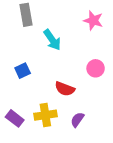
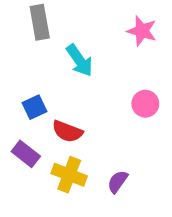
red semicircle: (65, 89) -> (67, 131), moved
yellow cross: (45, 115) -> (69, 175), turned 30
purple rectangle: (15, 118) -> (26, 154), moved

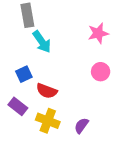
pink star: (142, 31) -> (98, 33), moved, turned -30
cyan arrow: (80, 60) -> (42, 42), moved

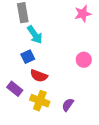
pink star: (98, 33) -> (83, 14), moved
blue square: (24, 74) -> (28, 57), moved

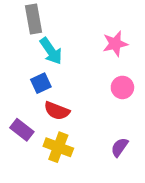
pink star: (83, 14) -> (115, 44), moved
purple semicircle: (68, 105) -> (120, 147), moved

